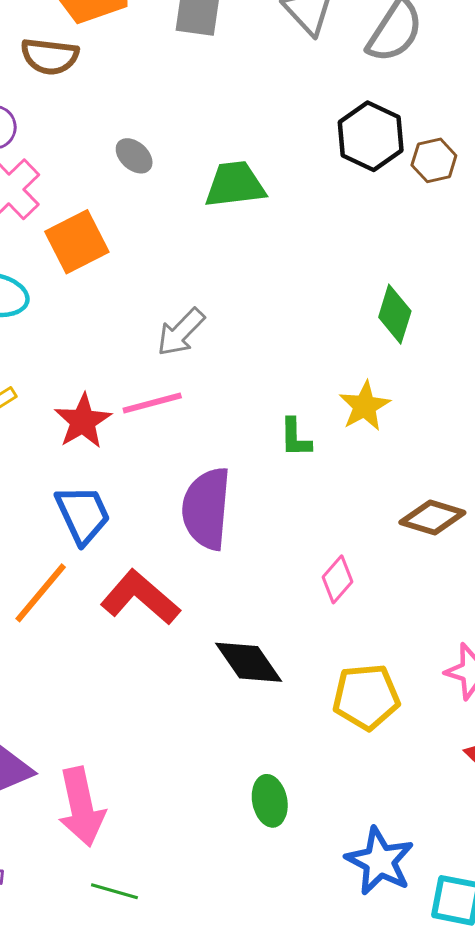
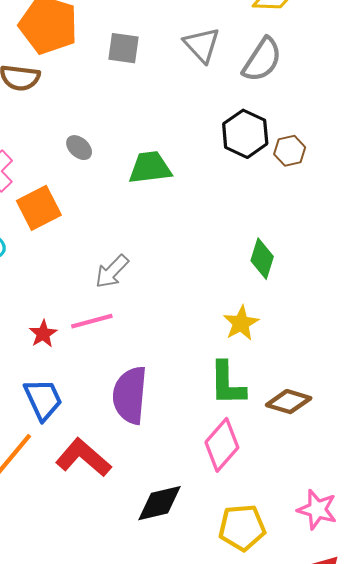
red star: (83, 421) -> (43, 334), size x0.7
green L-shape: (295, 438) -> (227, 384), moved, size x1.6
pink diamond: (338, 579) -> (222, 445), size x1.6
black diamond: (249, 662) -> (159, 503), turned -69

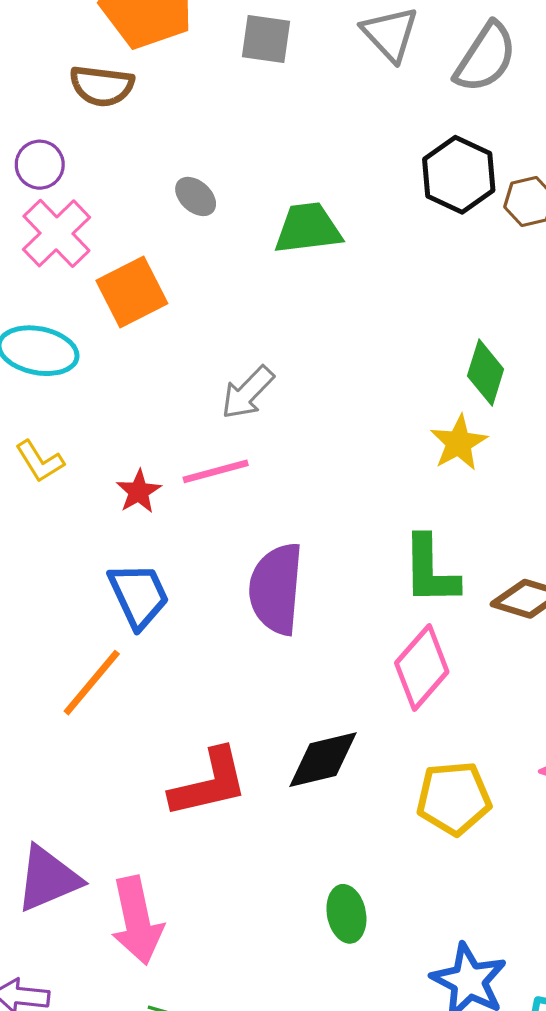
yellow star: (241, 323) -> (459, 443), moved
red L-shape: (83, 458) -> (209, 783), moved, turned 126

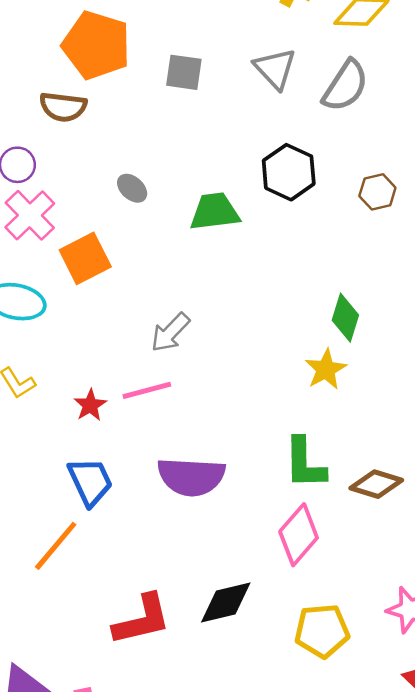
black hexagon: (459, 175) -> (289, 172), moved
purple semicircle: (276, 589) -> (191, 477), turned -92

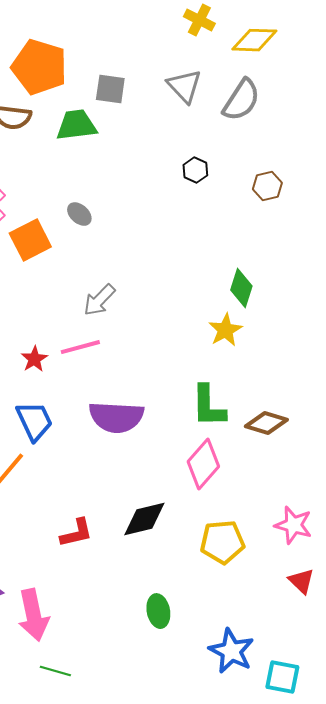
black hexagon: (289, 172) -> (195, 170), size x0.6
gray ellipse: (132, 188) -> (79, 214), moved
green trapezoid: (215, 212) -> (76, 125), moved
red L-shape: (142, 620) -> (76, 533), size x0.7

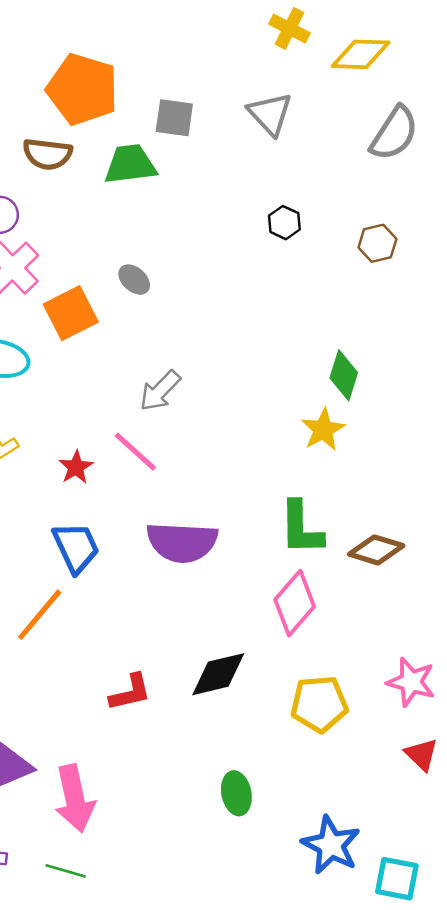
gray semicircle: (241, 100) -> (394, 133), moved
pink line: (80, 347) -> (135, 452), turned 57
green line: (55, 671) -> (66, 871), moved

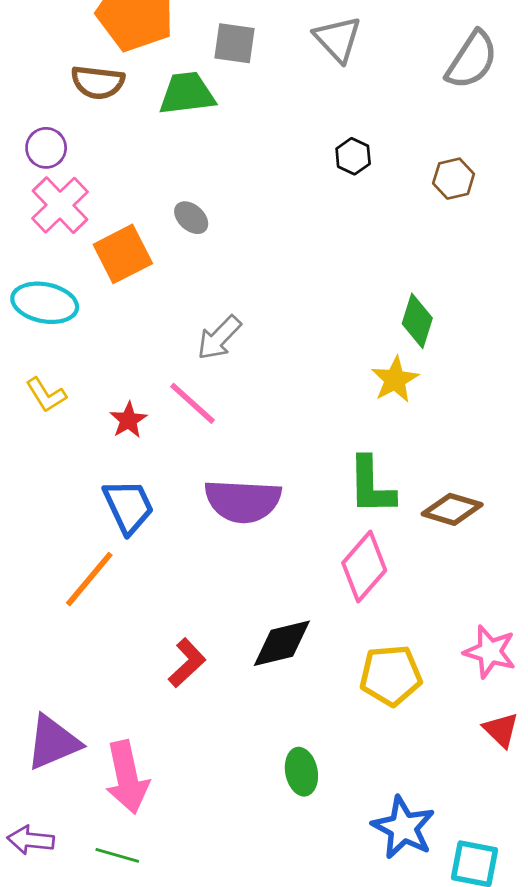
red L-shape: (130, 692) -> (187, 663), turned -30

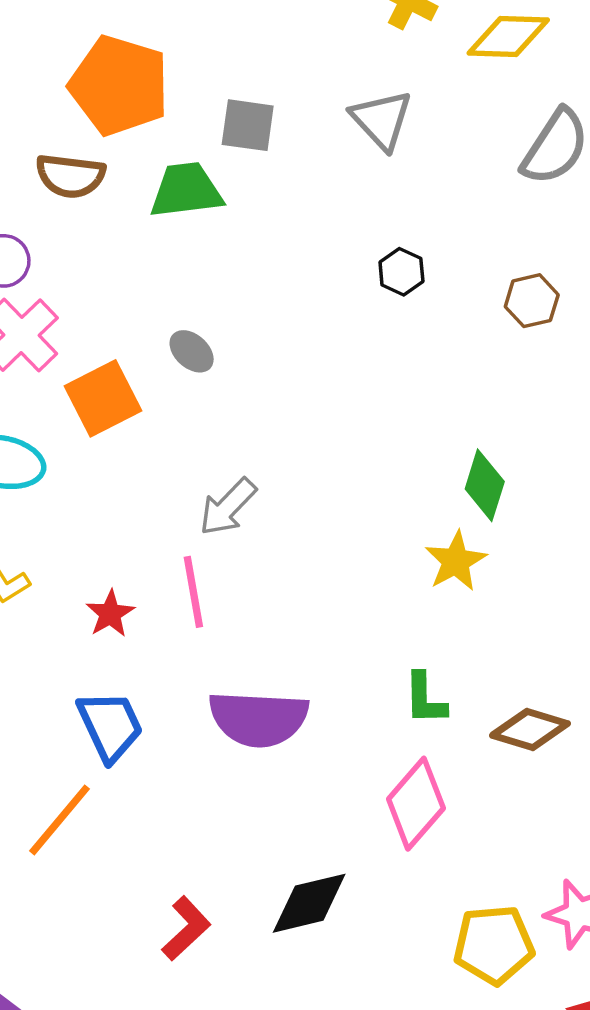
pink line: (193, 403) -> (193, 592), turned 38
green L-shape: (371, 486) -> (425, 699), size x0.7
yellow pentagon: (391, 675) -> (494, 945), moved

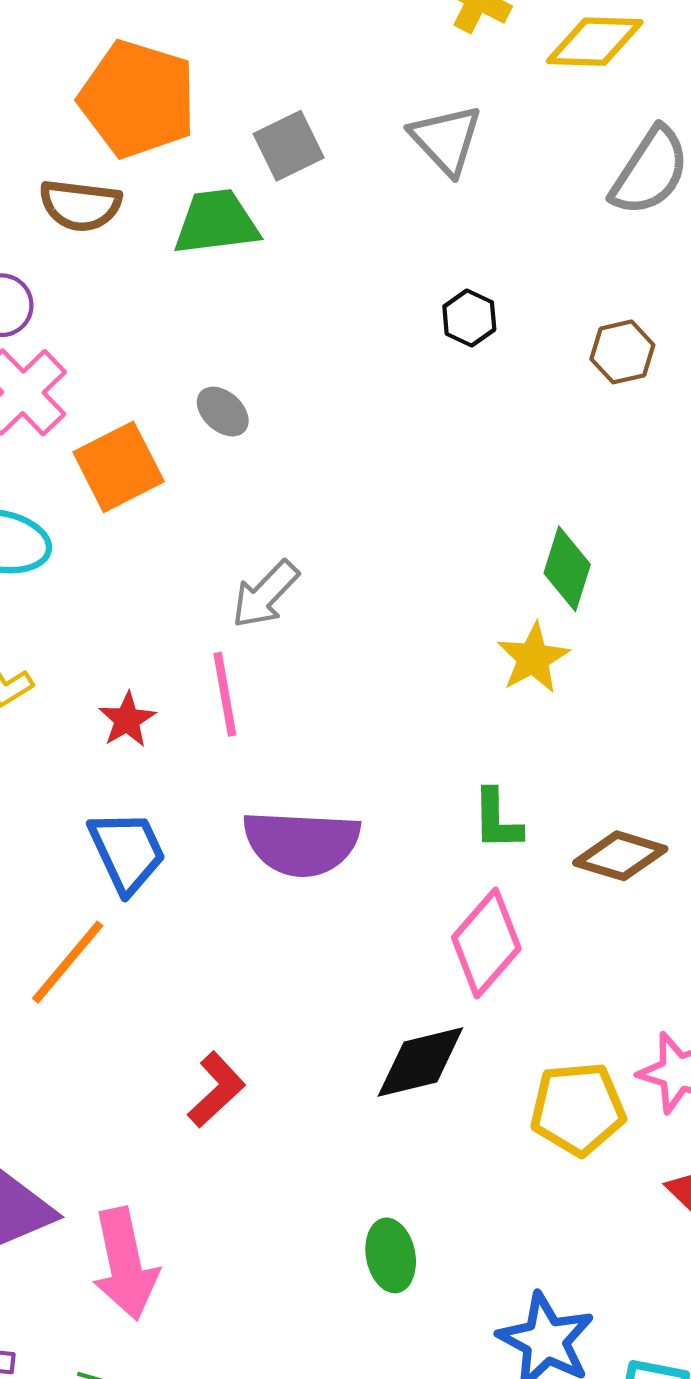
gray square: (248, 125) -> (289, 146), turned -34
black diamond: (309, 903) -> (420, 1062), moved

